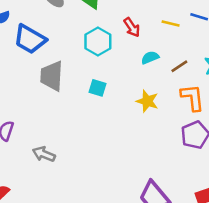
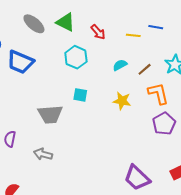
red arrow: (132, 27) -> (98, 32), moved
gray trapezoid: (52, 76) -> (50, 114), moved, turned -90

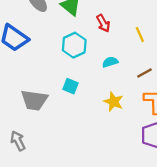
yellow line: (133, 35) -> (140, 35), turned 48
cyan semicircle: (120, 65) -> (110, 62), moved
gray arrow: (43, 154) -> (18, 141), turned 36

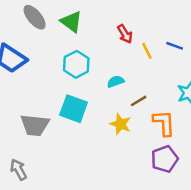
red arrow: (103, 23) -> (125, 34), moved
brown line: (145, 73) -> (139, 101), moved
cyan square: (70, 86) -> (74, 109), size x1.6

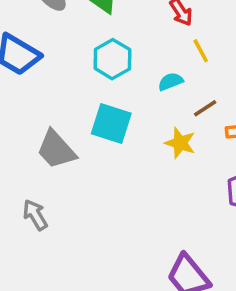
yellow line: (147, 51) -> (201, 51), moved
gray trapezoid: (35, 125) -> (56, 150), turned 44

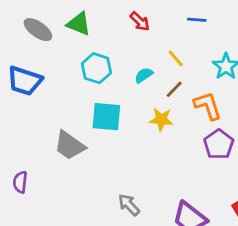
yellow line: (201, 51) -> (176, 58), moved
gray arrow: (35, 215) -> (129, 205), moved

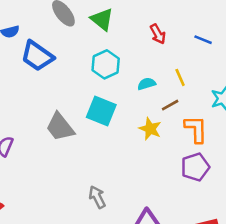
blue line: (197, 20) -> (203, 40), moved

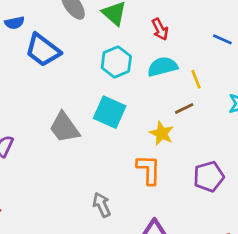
red arrow: (158, 34) -> (160, 29), moved
cyan semicircle: (147, 84) -> (162, 67), moved, size x1.5
orange L-shape: (196, 129) -> (149, 170), moved

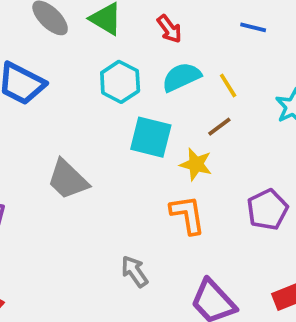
cyan square: (110, 112) -> (151, 137), moved

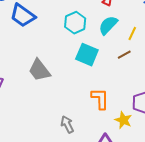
cyan semicircle: (181, 77) -> (108, 25), turned -30
yellow line: (228, 86) -> (132, 33), turned 48
yellow star: (196, 164) -> (123, 120), moved

